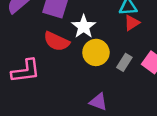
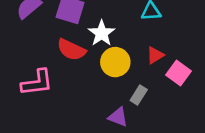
red triangle: (132, 23) -> (155, 55), moved
gray rectangle: (124, 62) -> (139, 95), moved

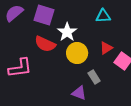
gray rectangle: (139, 95) -> (94, 77), turned -64

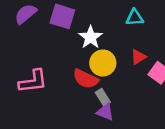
red semicircle: (45, 44) -> (86, 79), moved
gray rectangle: (94, 77) -> (103, 97), moved

